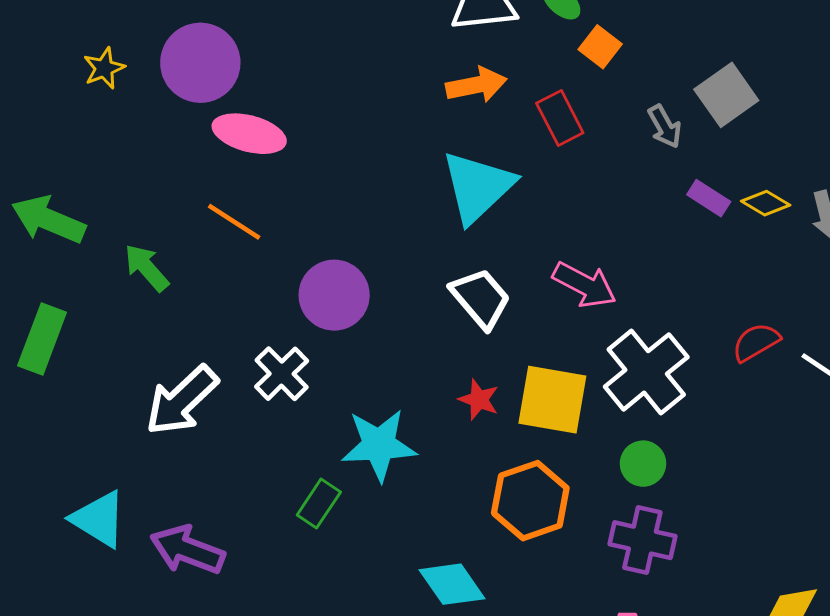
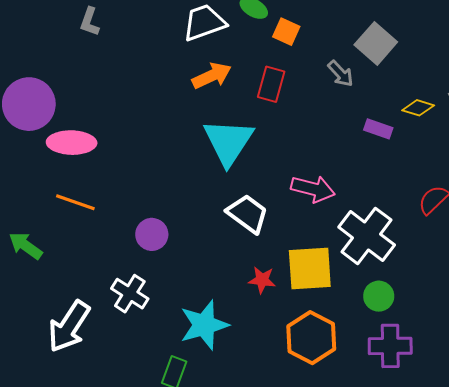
red rectangle: (560, 118) -> (271, 84), turned 56
purple rectangle: (709, 198) -> (378, 129), moved
purple circle: (334, 295) -> (152, 234), size x0.7

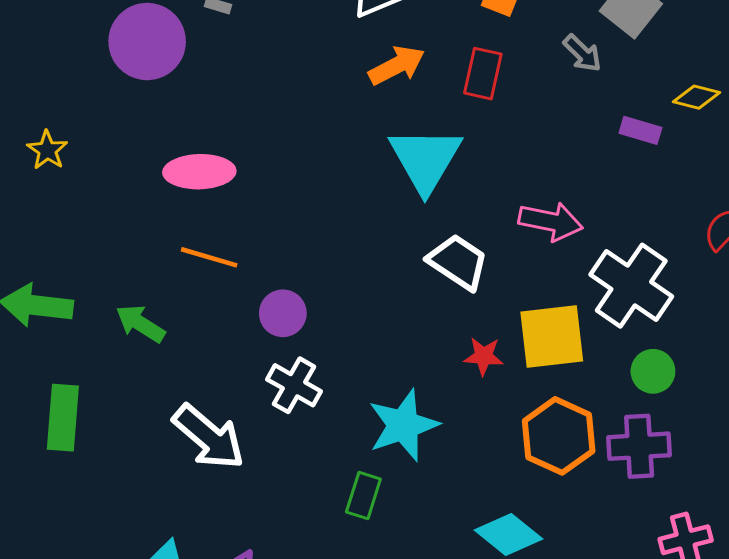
purple circle: (29, 104) -> (147, 42), moved
purple circle: (152, 234) -> (283, 313), moved
white arrow: (69, 326) -> (209, 437), turned -80
purple cross: (390, 346) -> (639, 446), moved

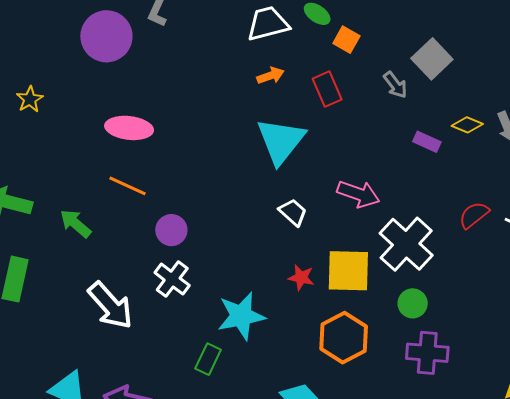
orange arrow: (397, 65) -> (270, 76), size x0.7
red rectangle: (483, 74) -> (327, 89), turned -44
white trapezoid: (458, 262) -> (293, 212), size x0.7
purple cross: (639, 446) -> (427, 353), moved

